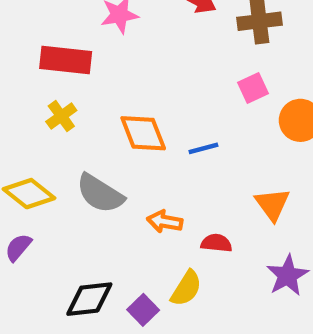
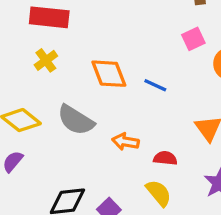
blue line: (203, 148) -> (155, 85), turned 40
yellow semicircle: (186, 288) -> (159, 193), moved, turned -72

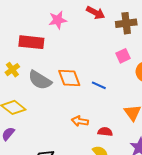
yellow cross: (46, 60) -> (12, 70), moved
gray semicircle: (76, 120) -> (40, 80), moved

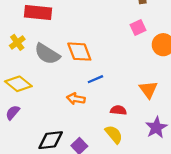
blue line: (99, 85) -> (95, 79), moved, turned -48
orange arrow: (80, 121) -> (76, 99), moved

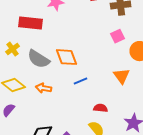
orange triangle: (148, 90) -> (122, 76), moved
orange arrow: (76, 99) -> (44, 88), moved

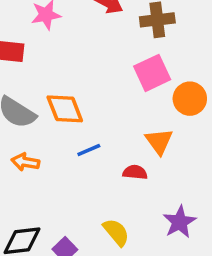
pink square: (118, 36) -> (152, 73), size x1.5
red semicircle: (101, 108) -> (135, 172), moved

